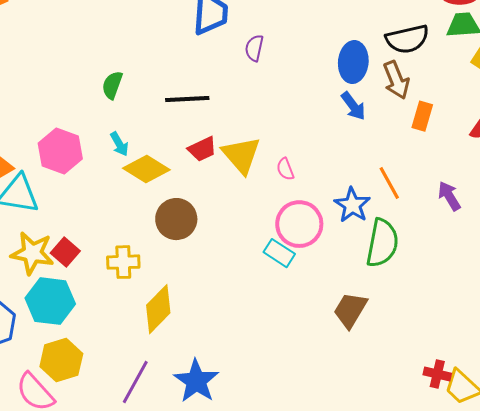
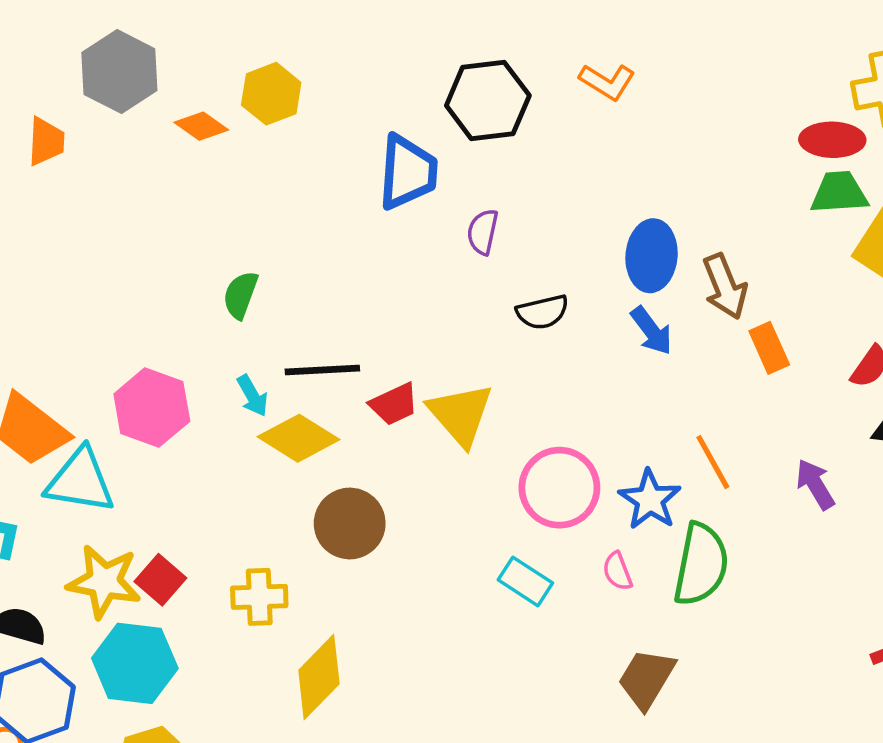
black semicircle: (407, 39) -> (542, 312), moved, size x0.7
black line: (187, 99) -> (322, 370), moved
orange rectangle: (422, 116) -> (769, 348), turned -40
pink semicircle: (285, 169) -> (617, 571), moved
pink circle: (299, 224) -> (559, 488), moved

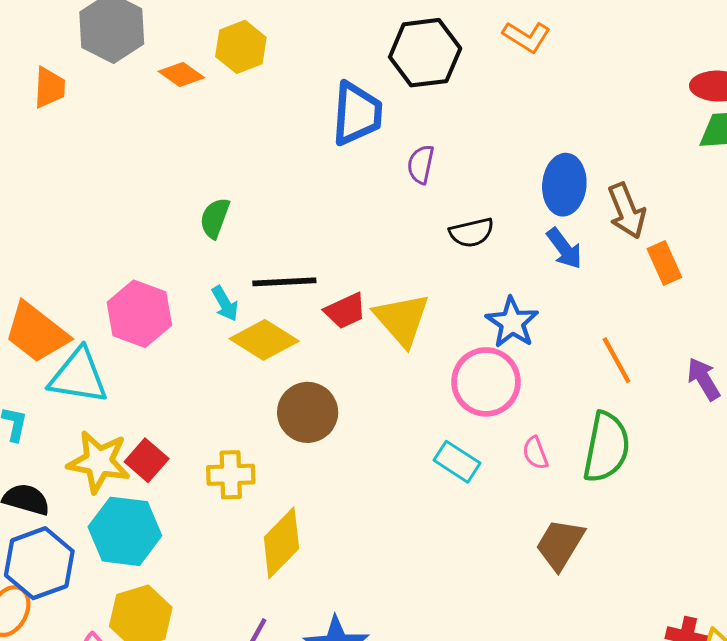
blue star: (650, 500) -> (512, 322), moved

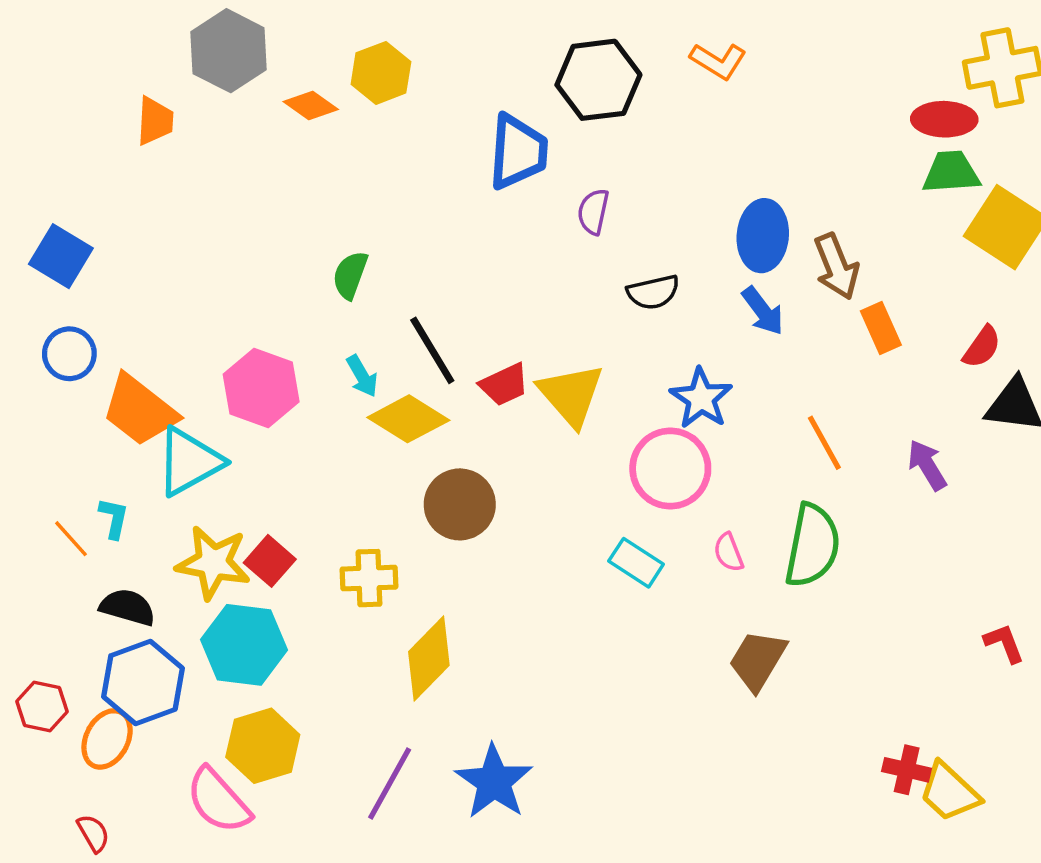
black line: (284, 282) -> (432, 350), turned 62
cyan triangle: (78, 376) -> (189, 462), turned -38

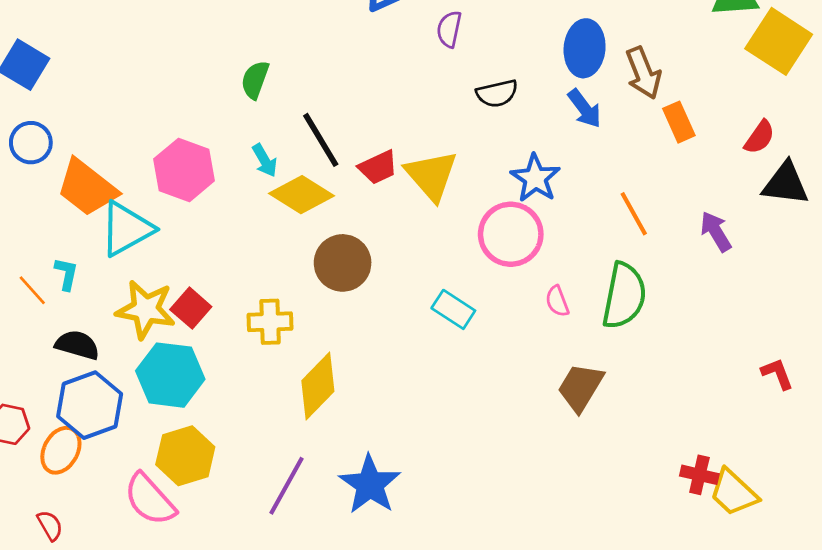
cyan rectangle: (636, 563) -> (453, 309), moved

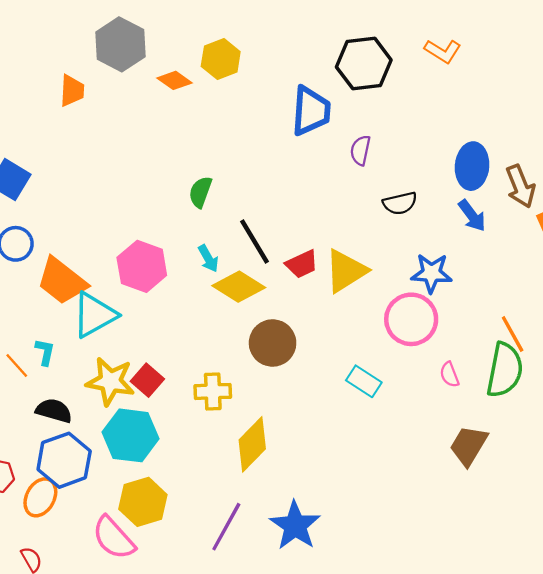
yellow triangle: (431, 175) -> (346, 271), turned 39
blue star: (535, 178) -> (431, 273), turned -30
orange line: (634, 214) -> (513, 334), moved

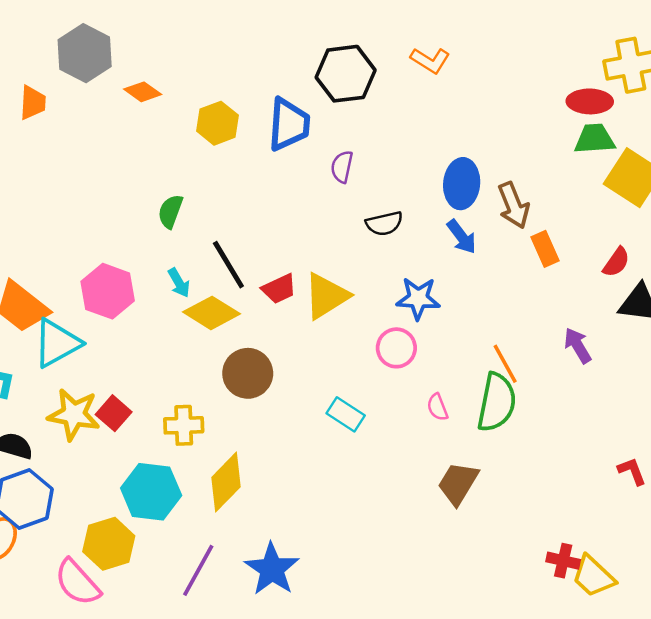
yellow hexagon: (221, 59) -> (218, 123), moved
pink circle: (411, 319) -> (396, 348), size x0.7
cyan hexagon: (131, 435) -> (151, 492), moved

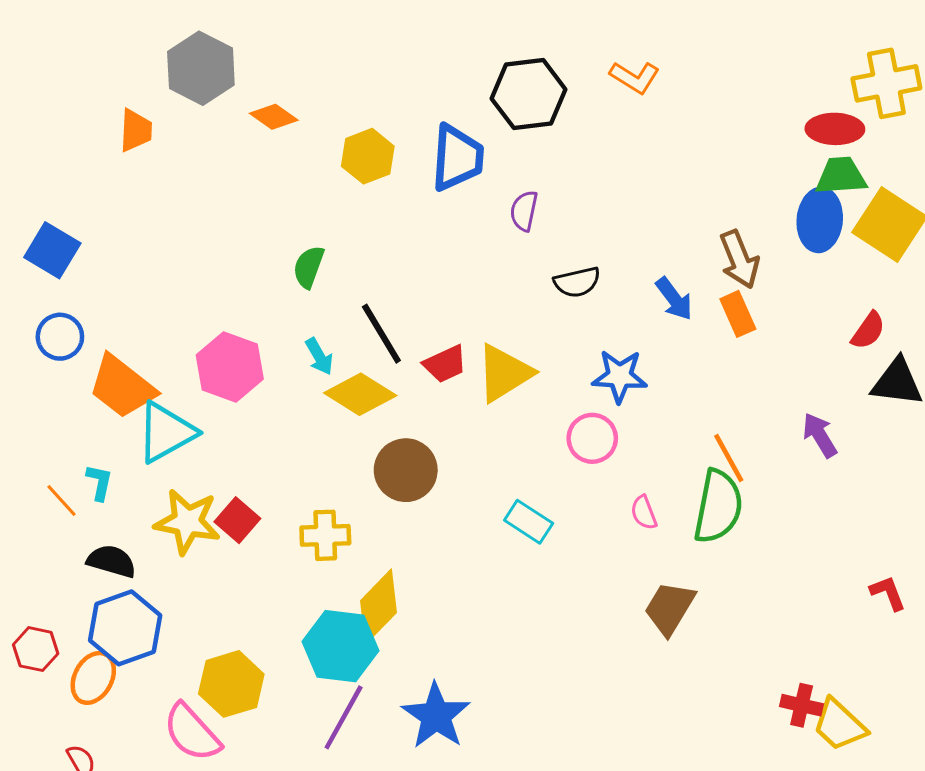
blue ellipse: (462, 184) -> (820, 220), moved
orange rectangle: (545, 249) -> (738, 314), moved
cyan hexagon: (151, 492) -> (340, 646), moved

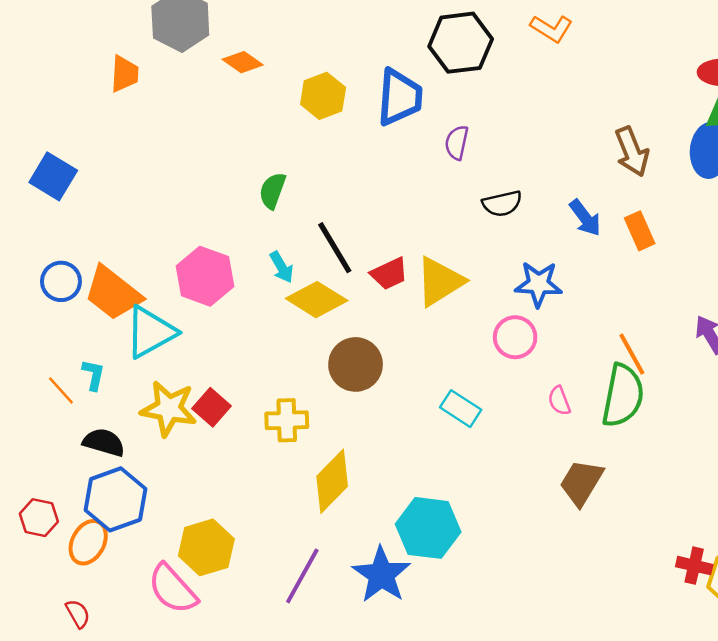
brown arrow: (739, 259) -> (632, 152), moved
blue circle: (60, 337) -> (61, 281), moved
cyan hexagon: (340, 646) -> (428, 528), moved

